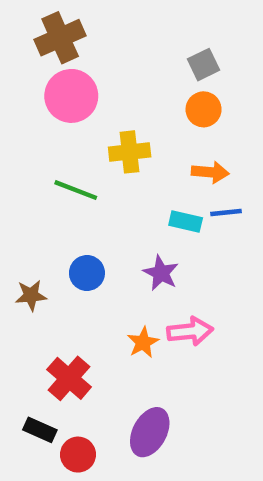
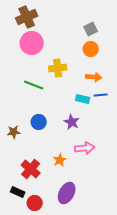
orange star: (143, 342) -> (60, 160), moved

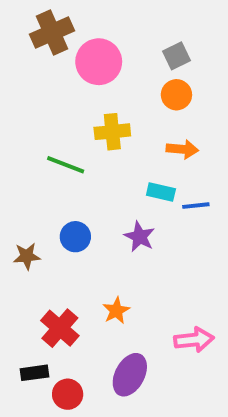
pink circle: (32, 43) -> (99, 62), moved
blue line: (101, 95) -> (196, 206), moved
pink arrow: (85, 148) -> (194, 340), moved
black rectangle: (18, 192) -> (35, 373), turned -32

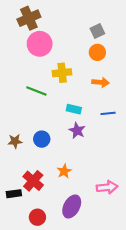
pink circle: (99, 62) -> (40, 44), moved
cyan rectangle: (161, 192) -> (74, 109), moved
blue circle: (75, 237) -> (42, 139), moved
black rectangle: (35, 373) -> (14, 194), moved

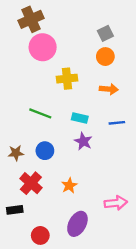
green line: (36, 91) -> (40, 113), moved
red cross: (33, 181) -> (31, 183), moved

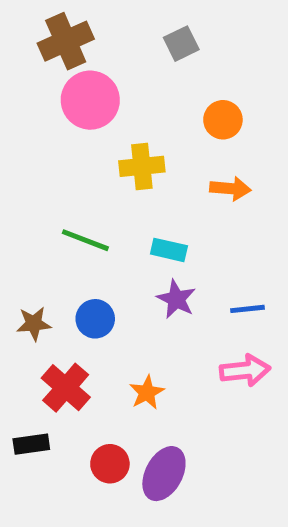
gray square: (105, 33) -> (181, 44), moved
blue line: (117, 123) -> (248, 309), moved
pink arrow: (116, 203) -> (245, 370), moved
red circle: (40, 235) -> (110, 464), moved

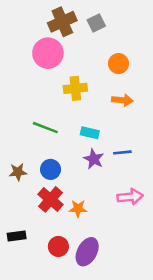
brown cross: (66, 41) -> (62, 22), moved
blue line: (248, 309) -> (122, 152), moved
red cross: (66, 388) -> (51, 199), moved
orange star: (147, 392) -> (78, 209), turned 30

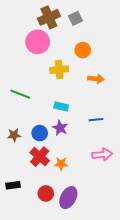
orange circle: (118, 64) -> (83, 50), moved
green line: (45, 128) -> (20, 94), moved
cyan rectangle: (90, 133) -> (61, 106), moved
purple star: (94, 159) -> (60, 128), moved

